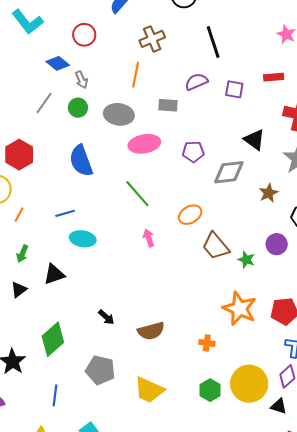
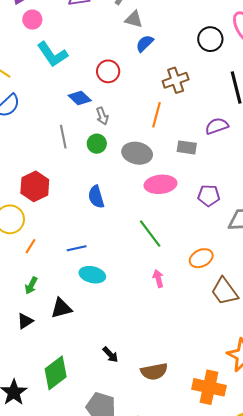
gray line: (44, 103) -> (63, 137), turned -50
blue semicircle: (81, 161) -> (96, 197), size x0.7
orange cross: (207, 343) -> (209, 387), size x2.0

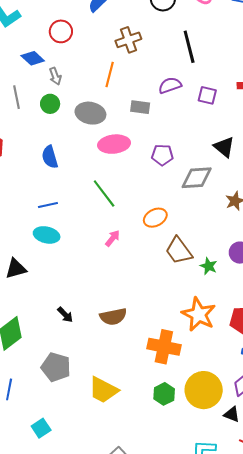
blue line: (77, 248) -> (48, 205), moved
pink arrow: (158, 278) -> (112, 238), turned 54
brown semicircle: (154, 371) -> (113, 317), moved

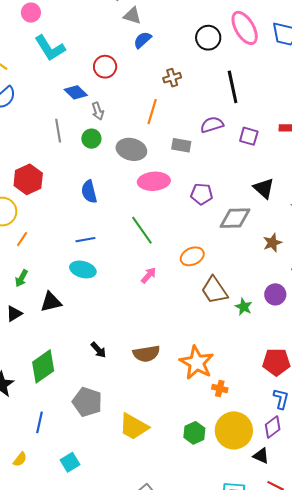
brown cross: (128, 40) -> (172, 78), size x0.7
orange star: (199, 314) -> (197, 363), moved
orange cross: (164, 347) -> (220, 389), moved, size x0.5

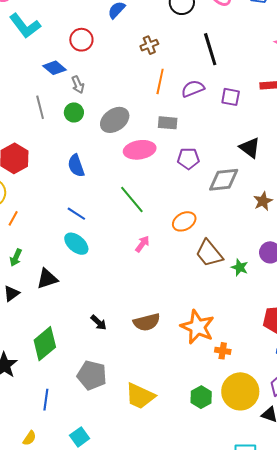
orange line: (152, 112) -> (160, 81), moved
gray rectangle: (181, 145) -> (168, 123), moved
gray ellipse: (131, 149) -> (115, 120), turned -44
blue line: (85, 240) -> (76, 214), turned 48
cyan ellipse: (83, 269) -> (76, 244), turned 30

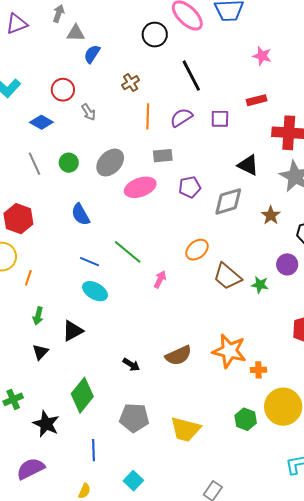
gray arrow: (78, 85) -> (88, 112), moved
green line: (132, 200) -> (128, 252), moved

